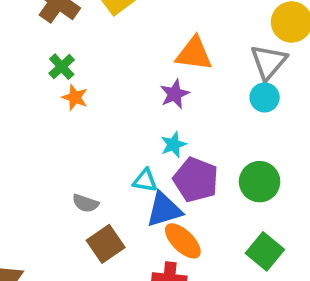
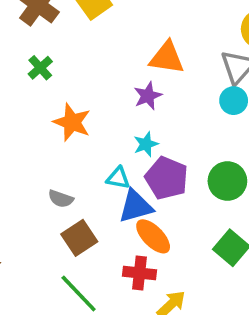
orange star: (75, 97) -> (72, 122), moved, size x1.5

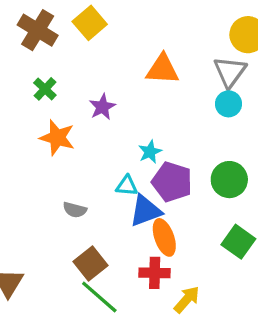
purple star: (148, 96) -> (102, 107), moved
orange star: (72, 122) -> (57, 138), moved
orange ellipse: (153, 236) -> (164, 237), turned 30
brown square: (79, 238) -> (91, 263), moved

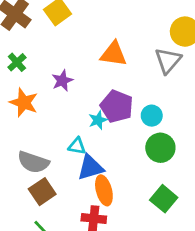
cyan circle: (228, 104) -> (152, 116), moved
purple pentagon: (172, 182) -> (117, 106), moved
gray semicircle: (75, 210) -> (33, 162), size x1.6
brown square: (91, 263) -> (42, 192), moved

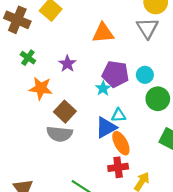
cyan triangle: (77, 146) -> (119, 115), moved
brown square: (42, 192) -> (65, 112), moved

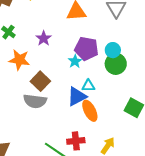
green circle: (158, 99) -> (116, 64), moved
red cross: (118, 167) -> (76, 141), moved

